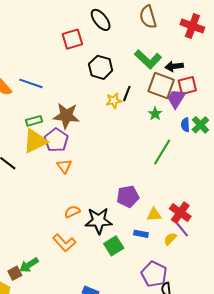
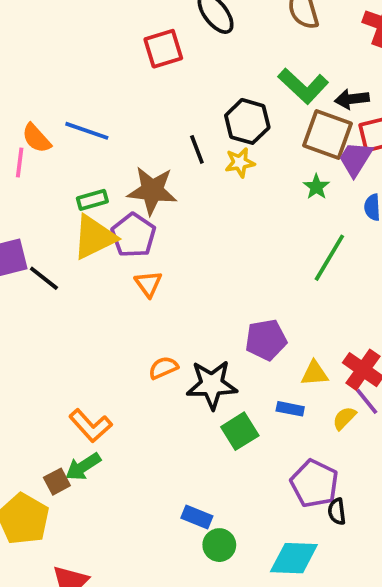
black hexagon: (101, 67) -> (247, 121), moved
black line: (127, 94) -> (197, 149), moved, turned -42
orange L-shape: (64, 243) -> (91, 426), moved

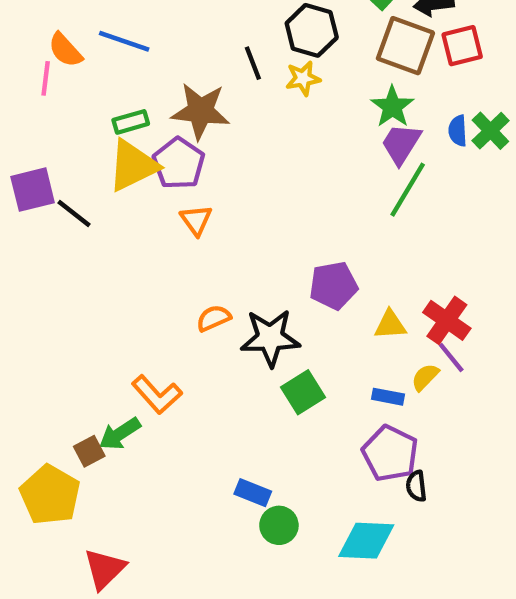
purple trapezoid: (356, 159) -> (401, 144), moved
green star: (316, 187) -> (392, 107), size x1.4
blue rectangle: (290, 409) -> (388, 397), moved
orange L-shape: (91, 426) -> (157, 395), moved

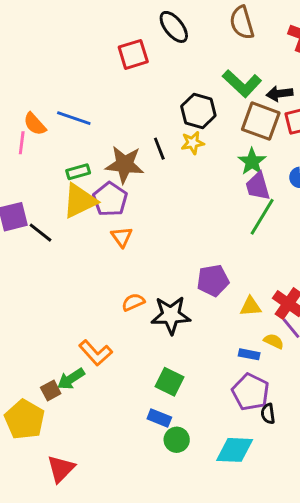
black line: (253, 63) -> (159, 149), moved
purple trapezoid: (401, 144) -> (258, 186), turned -48
yellow semicircle: (425, 377) -> (274, 341), turned 72
green square: (303, 392) -> (169, 382), moved, turned -32

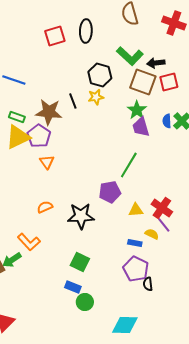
black ellipse: (174, 27) -> (86, 31), moved, turned 40
green rectangle: (78, 172) -> (17, 117), turned 35
green line: (262, 217) -> (129, 165), moved
orange semicircle: (133, 302) -> (45, 207), moved
cyan diamond: (235, 450) -> (125, 325), moved

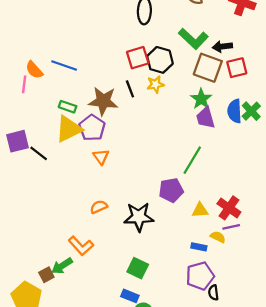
red square: (55, 36) -> (138, 58), moved
blue semicircle: (167, 121) -> (235, 111), size x1.5
purple line: (164, 225) -> (231, 227), turned -63
purple pentagon: (136, 269) -> (200, 276), turned 30

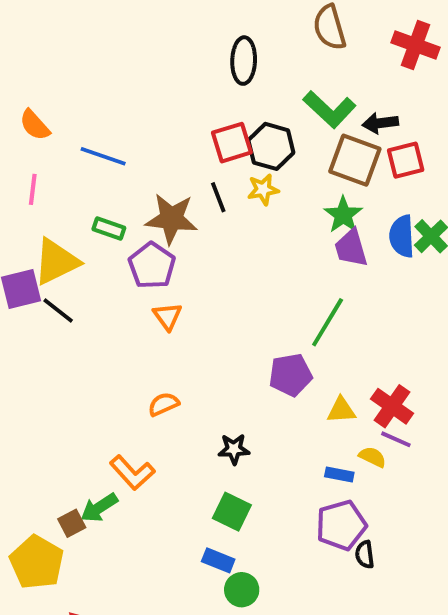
orange semicircle: (34, 70) -> (35, 125), moved
yellow triangle: (69, 129) -> (56, 262), moved
black star: (139, 217) -> (234, 449), moved, size x0.6
purple line: (231, 227) -> (396, 439), turned 36

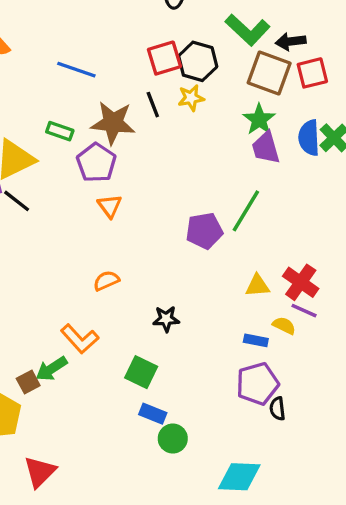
blue line: (103, 156) -> (76, 70), moved
purple pentagon: (290, 375) -> (204, 231), moved
green square: (232, 512) -> (141, 372), moved

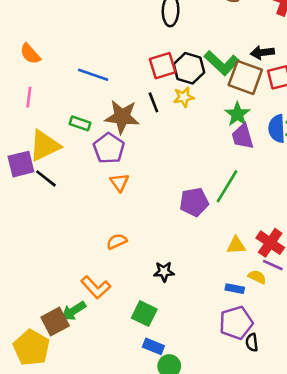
green L-shape: (248, 30) -> (222, 63), moved
brown square: (28, 382) -> (55, 321), size x1.5

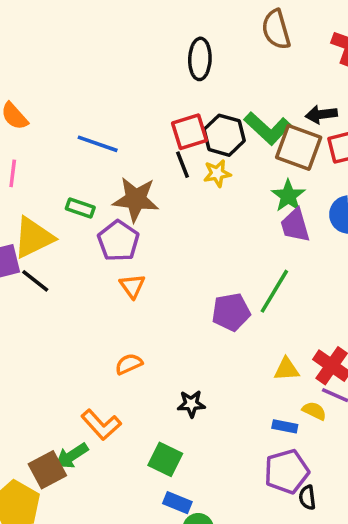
black line: (153, 102) -> (183, 165), moved

